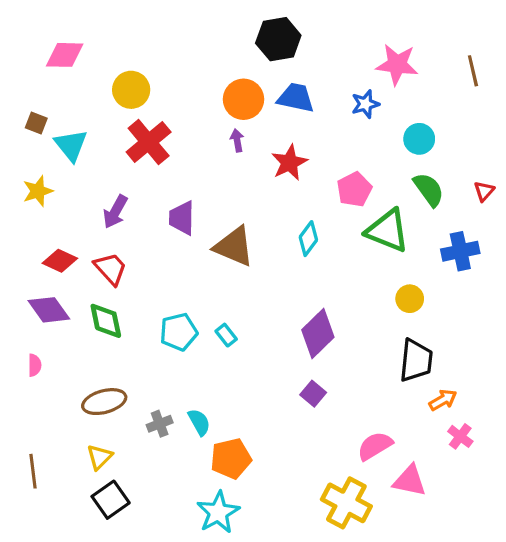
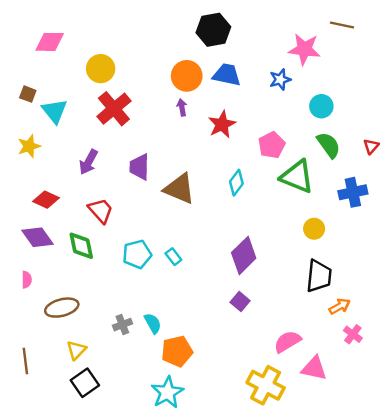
brown line: (473, 71) -> (342, 25), moved, turned -65
red trapezoid: (111, 269) -> (101, 211), moved
brown ellipse: (104, 402) -> (62, 308), moved

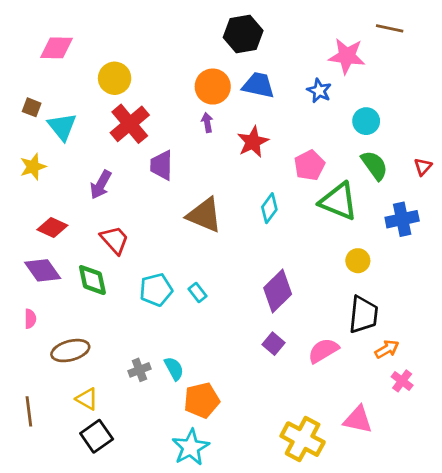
blue star: (280, 80) -> (319, 91), turned -30
purple trapezoid: (139, 167) -> (162, 165), moved
pink semicircle: (287, 342) -> (323, 351), moved
yellow triangle: (76, 350) -> (87, 399), turned -45

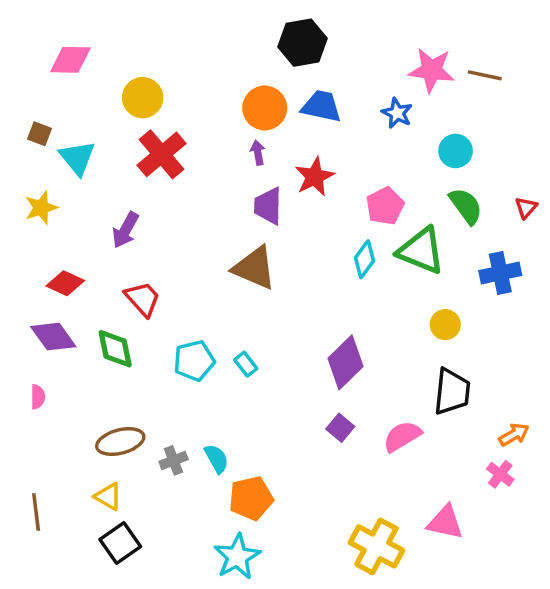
brown line: (390, 28) -> (485, 75), moved
purple trapezoid: (162, 165) -> (268, 206), moved
cyan diamond: (269, 208) -> (364, 259), moved
orange arrow: (387, 349) -> (514, 435), moved
brown ellipse: (70, 351) -> (120, 442), moved

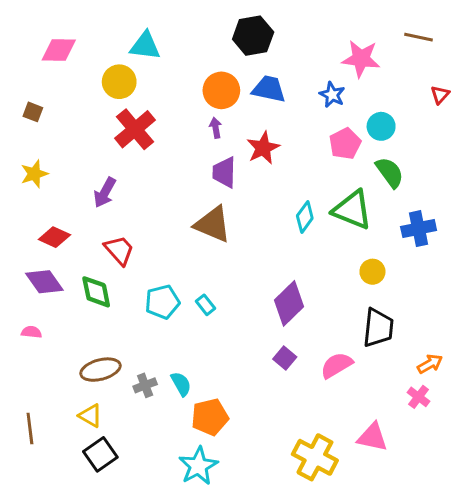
brown line: (485, 75) -> (419, 37), moved
cyan triangle: (77, 158) -> (145, 46), moved, turned -44
pink pentagon: (385, 206) -> (345, 144), moved
red triangle: (526, 208) -> (440, 95), moved
pink semicircle: (38, 397) -> (31, 332), turned -84

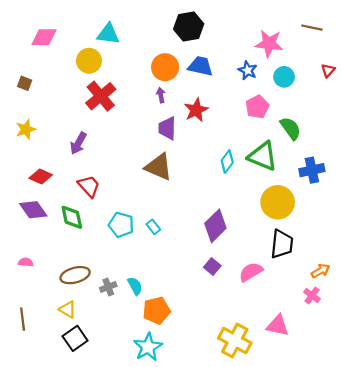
cyan circle: (381, 126) -> (284, 77), moved
yellow circle: (372, 272) -> (278, 202), size x1.8
cyan pentagon: (162, 302) -> (121, 225), turned 30
pink semicircle: (31, 332) -> (26, 262), moved

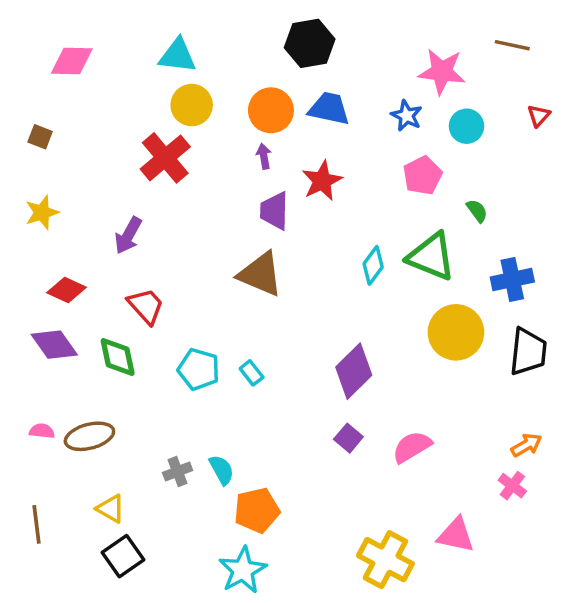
yellow circle: (89, 61) -> (192, 105), moved
green semicircle: (290, 128) -> (477, 211), size x0.6
black trapezoid: (282, 244) -> (528, 352), moved
brown ellipse: (75, 275) -> (89, 436), moved

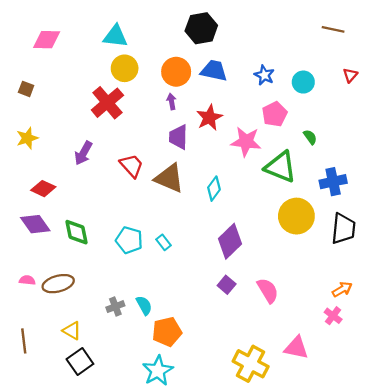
pink star: (442, 72) -> (246, 142), moved
cyan diamond: (373, 265) -> (214, 189), moved
red trapezoid: (146, 306) -> (131, 166), moved
pink semicircle: (412, 447) -> (268, 290), turned 90

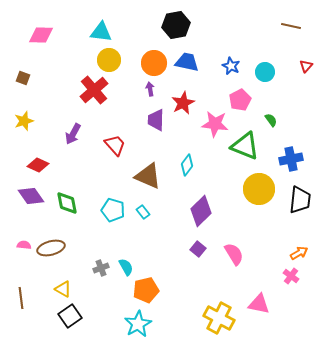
brown triangle: (169, 178) -> (148, 176), moved

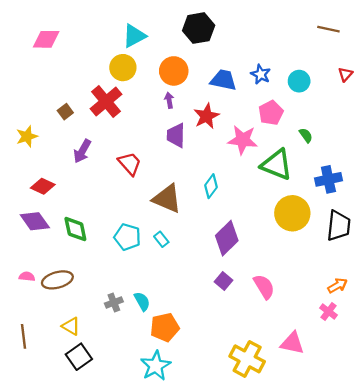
cyan triangle: (101, 32) -> (134, 36), moved, turned -35
blue trapezoid: (187, 62) -> (223, 80), moved
brown square: (23, 78) -> (65, 112), moved, turned 32

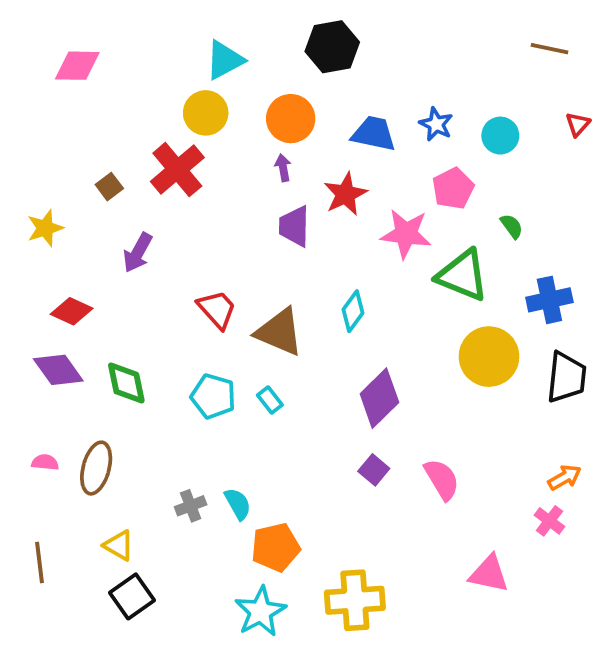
red trapezoid: (130, 164) -> (217, 309), moved
brown ellipse: (57, 280) -> (96, 468), turned -60
yellow cross: (247, 359) -> (355, 600), moved, turned -32

